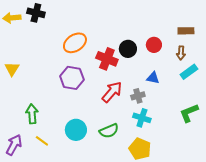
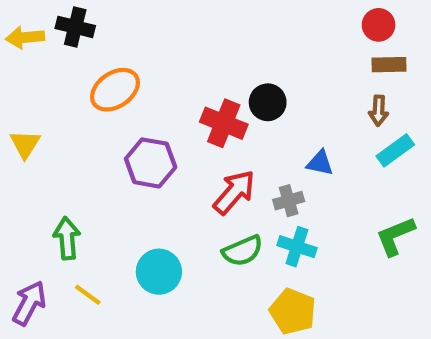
orange ellipse: (75, 43) -> (115, 90), moved
red circle: (154, 45) -> (379, 25), moved
green semicircle: (109, 131) -> (243, 251), moved

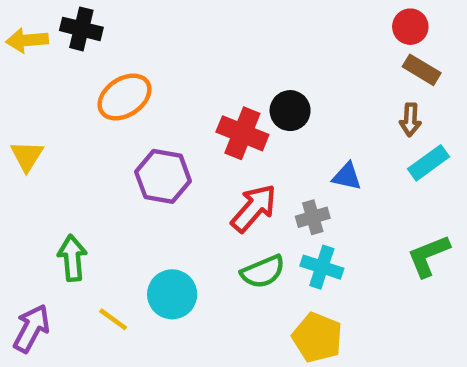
brown rectangle: (389, 65) -> (422, 70), turned 32
yellow line: (88, 295) -> (113, 319), moved

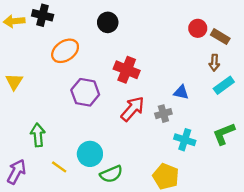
red circle: (410, 27) -> (198, 28), moved
black circle: (290, 111) -> (108, 22), moved
cyan cross: (322, 267) -> (185, 140), moved
green semicircle: (263, 272) -> (111, 174), moved

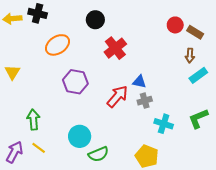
red cross: (127, 70) -> (115, 48), moved, turned 30
blue triangle: (181, 92) -> (139, 82), moved
yellow line: (59, 167) -> (39, 148), moved

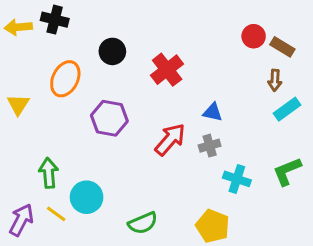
black circle: (95, 20) -> (112, 51), moved
orange ellipse: (58, 45) -> (65, 79), moved, turned -30
blue triangle: (139, 82) -> (213, 112), moved
cyan circle: (80, 136) -> (87, 197), moved

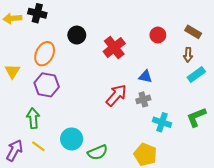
red circle: (254, 36) -> (158, 35), moved
purple hexagon: (109, 118) -> (47, 85), moved
cyan circle: (87, 197) -> (72, 139), moved

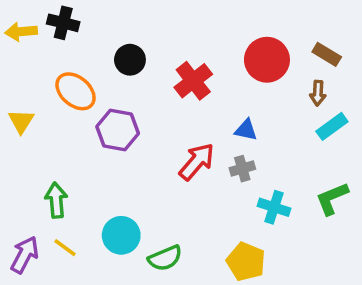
red circle: (158, 35) -> (267, 60), size x1.6
orange ellipse: (45, 54) -> (76, 91), turned -75
purple hexagon: (47, 85) -> (118, 130), moved

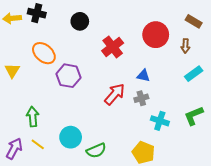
brown rectangle: (327, 54) -> (194, 21), moved
black circle: (130, 60) -> (80, 21), moved
brown arrow: (318, 93) -> (185, 46), moved

